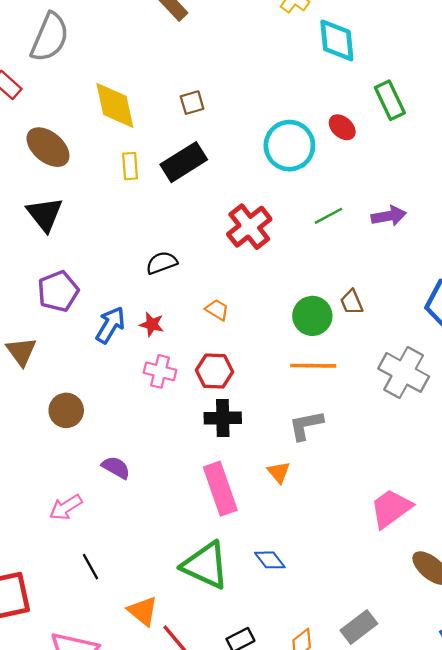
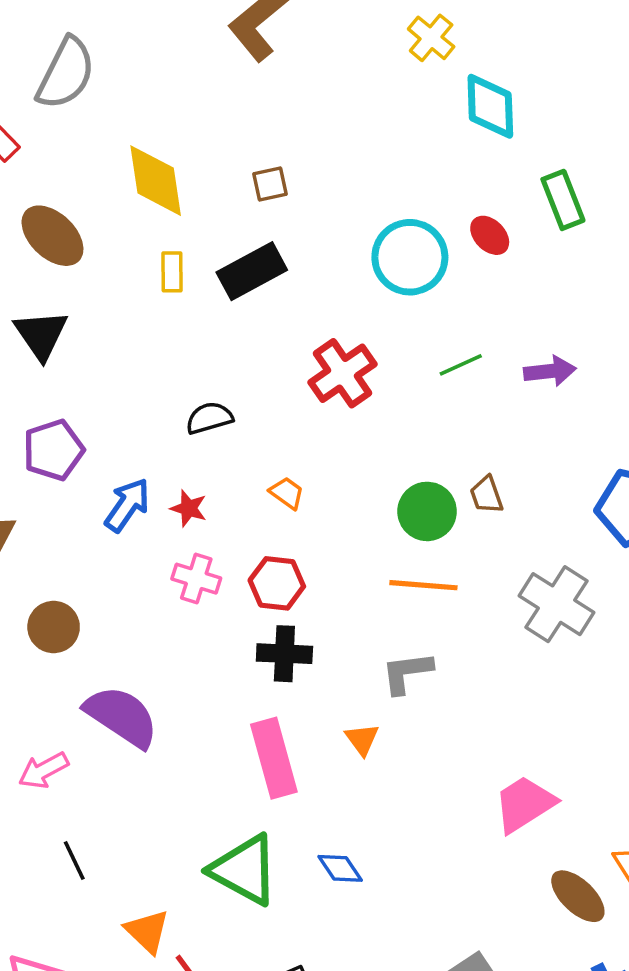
purple semicircle: (116, 467) -> (122, 716), size x1.8

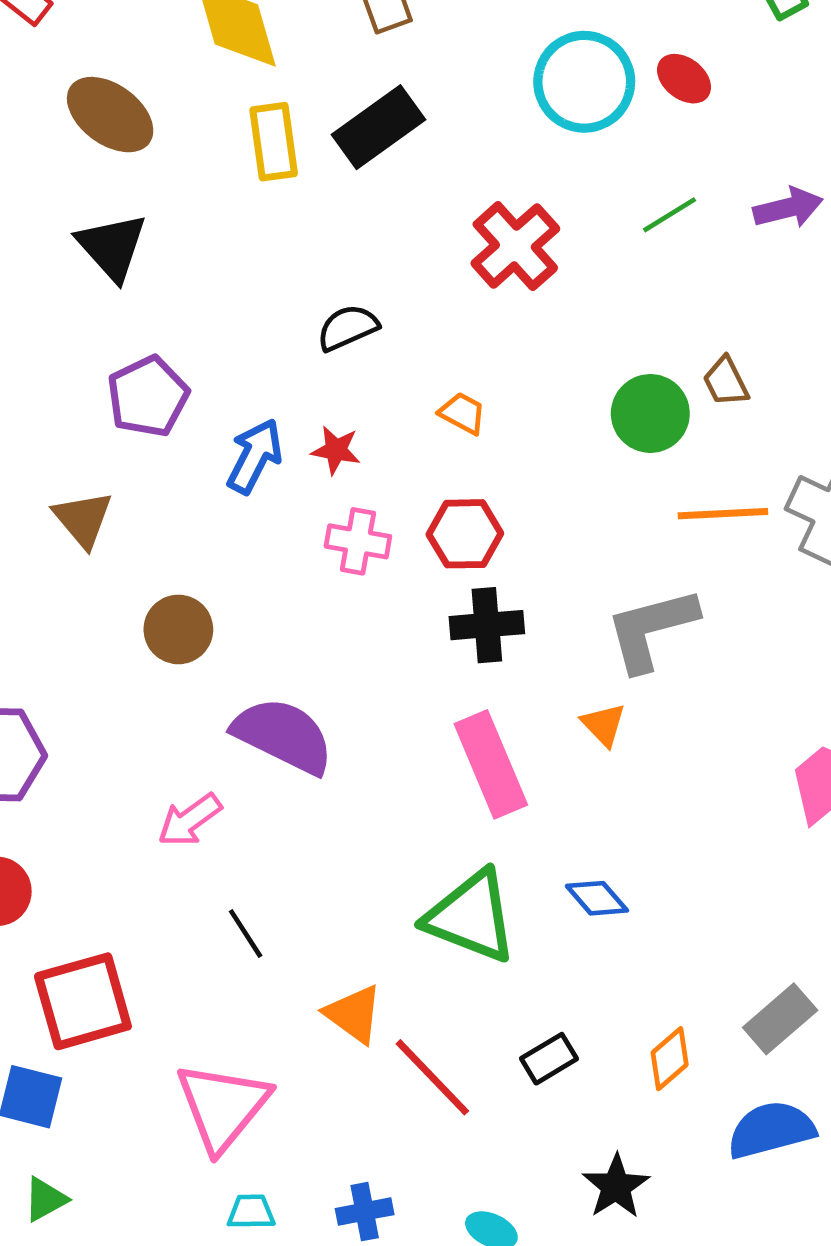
red ellipse: (490, 235) -> (684, 79), moved
yellow rectangle: (172, 272) -> (274, 142), size x1.4
orange line: (423, 585) -> (723, 514), moved
gray L-shape: (407, 673) -> (651, 629), size x1.4

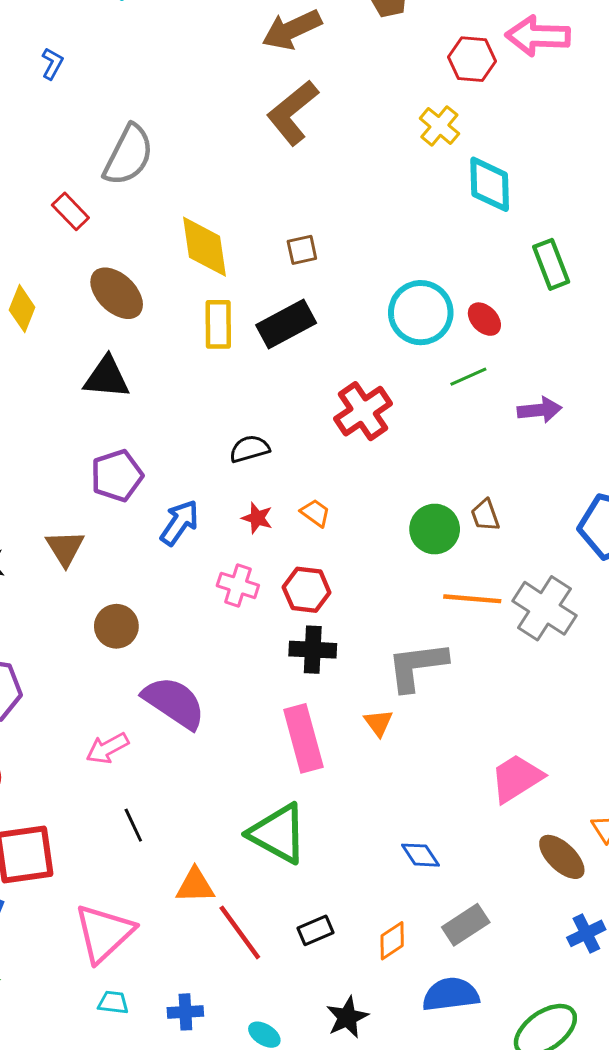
green line: (670, 215) -> (468, 377), moved
black triangle: (112, 247) -> (107, 377), turned -51
red star: (336, 450) -> (257, 518), moved
blue diamond: (597, 898) -> (420, 855), moved
orange triangle: (354, 1014) -> (195, 886), turned -45

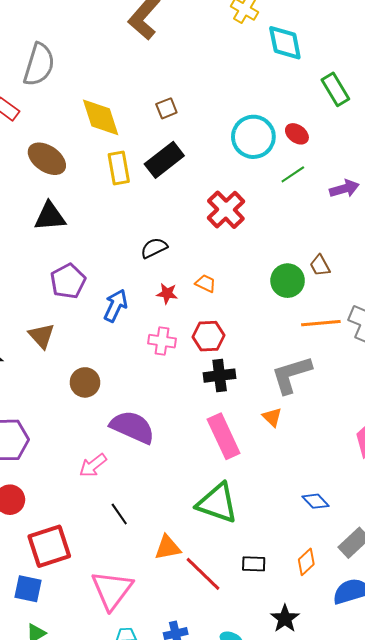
black rectangle: (316, 930) -> (254, 564), turned 35

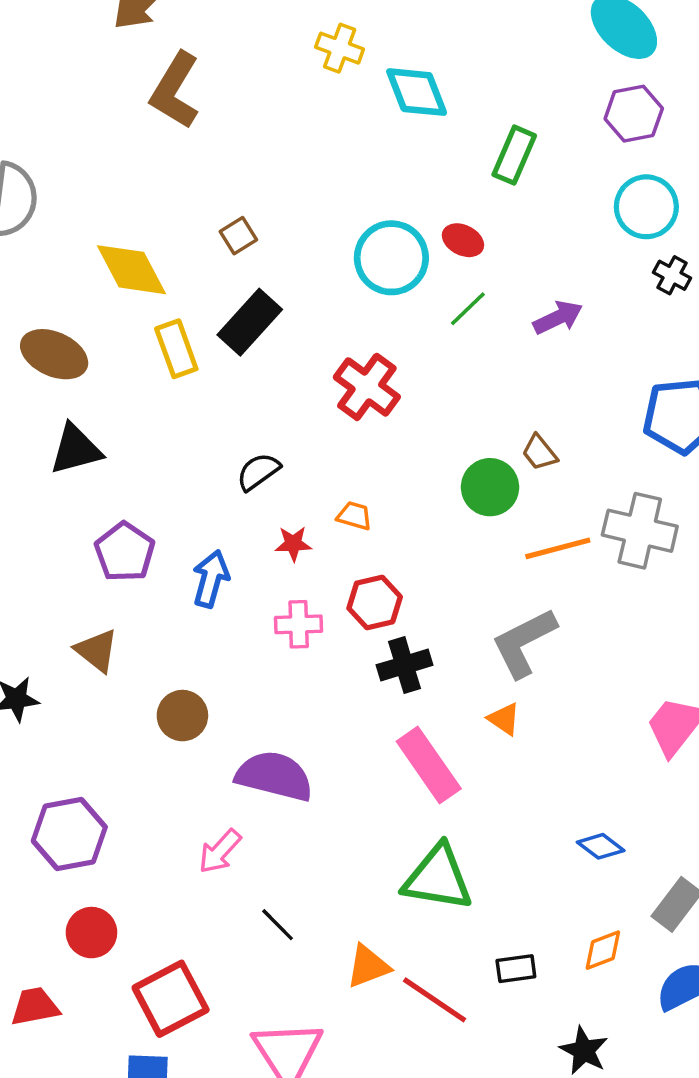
green rectangle: (335, 89) -> (514, 155), turned 64
orange diamond: (306, 562) -> (603, 950), turned 32

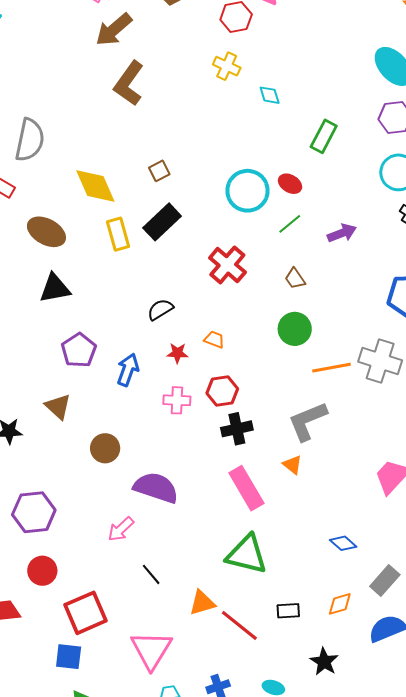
cyan diamond: (417, 92) -> (270, 95), size x0.6
brown trapezoid: (540, 453) -> (295, 279), moved

